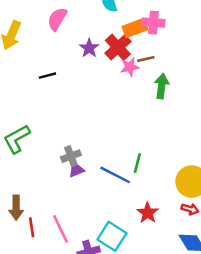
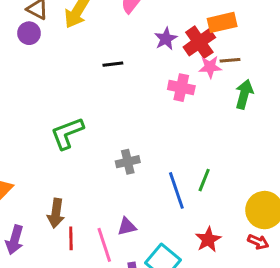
pink cross: (154, 23) -> (181, 88), moved
purple triangle: (76, 170) -> (127, 227), moved
blue line: (115, 175) -> (176, 190), turned 36

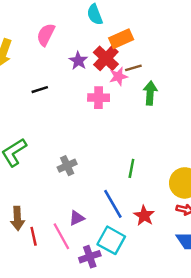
blue line: (176, 190) -> (113, 204), moved

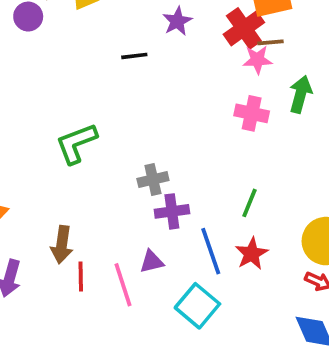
purple star: (78, 61) -> (177, 21), moved
brown line: (133, 68) -> (270, 42), moved
pink cross: (99, 98) -> (252, 113), moved
red star: (144, 216) -> (252, 254), moved
purple cross: (90, 257) -> (172, 211), moved

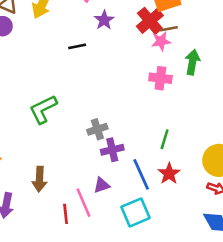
red line: (81, 277) -> (66, 214), moved
cyan square: (197, 306) -> (135, 212), turned 32

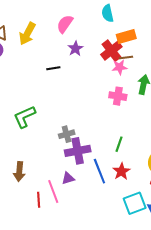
purple cross: (112, 150) -> (78, 151), size x1.4
cyan square: (135, 212) -> (135, 203), moved

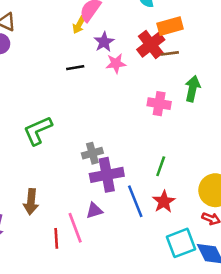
yellow arrow: (27, 34) -> (79, 25), moved, size x0.6
pink star: (119, 67) -> (116, 63), moved

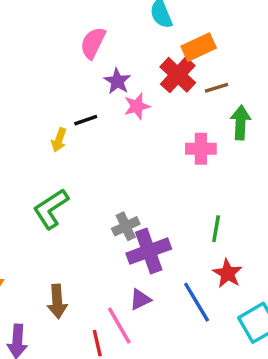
yellow arrow: (79, 25) -> (59, 140), moved
brown line: (170, 53) -> (216, 88), moved
blue line: (135, 201) -> (197, 302), moved

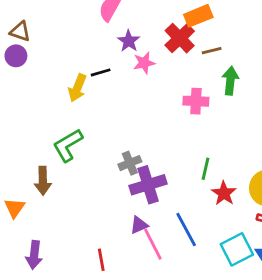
yellow arrow: (59, 140) -> (77, 88), size x1.4
red star: (228, 273) -> (224, 193), moved
brown arrow: (57, 301) -> (43, 181), moved
pink line: (119, 326) -> (153, 244), moved

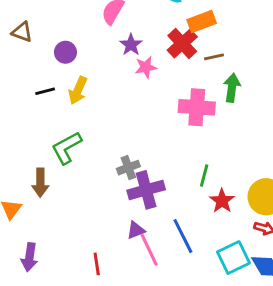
purple circle: (16, 56) -> (65, 52), moved
black line: (101, 72) -> (45, 91), moved
pink cross: (196, 101) -> (197, 107), size x1.4

